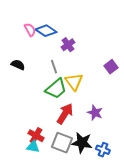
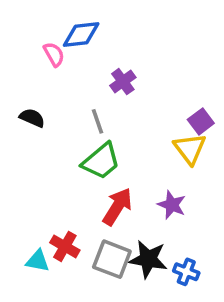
blue diamond: (46, 31) -> (81, 34), moved, turned -40
yellow triangle: (74, 82) -> (190, 149), moved
cyan triangle: (33, 147) -> (38, 261), moved

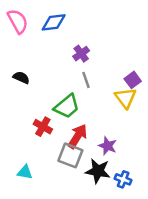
pink semicircle: (54, 54) -> (18, 21), moved, size x1.5
gray line: (97, 121) -> (86, 80), moved
purple star: (172, 205) -> (108, 146), moved
red cross: (65, 246) -> (43, 127), moved
gray square: (112, 259) -> (70, 155), moved

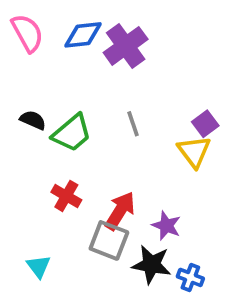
purple cross: (81, 54) -> (126, 46), moved, size x1.6
green trapezoid: (67, 106) -> (72, 133), moved
cyan triangle: (25, 172) -> (39, 266), turned 42

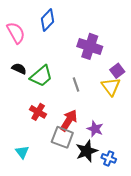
pink semicircle: (27, 33) -> (16, 33), moved
blue diamond: (83, 35) -> (48, 20), turned -40
purple cross: (126, 46) -> (90, 46), moved, turned -35
gray line: (133, 124) -> (76, 84), moved
black star: (152, 265) -> (87, 151), turned -30

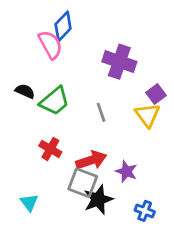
pink semicircle: (16, 33) -> (50, 45), moved
red arrow: (69, 120) -> (91, 160), turned 40
black star: (87, 151) -> (98, 200), moved

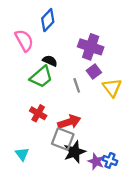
pink semicircle: (50, 45) -> (24, 40), moved
black semicircle: (25, 91) -> (50, 61), moved
purple square: (156, 94) -> (94, 72), moved
purple star: (126, 171) -> (96, 162), moved

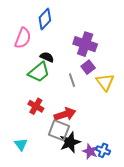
pink semicircle: (24, 40) -> (23, 38), turned 50

